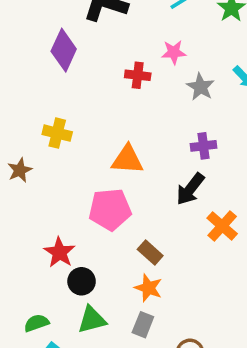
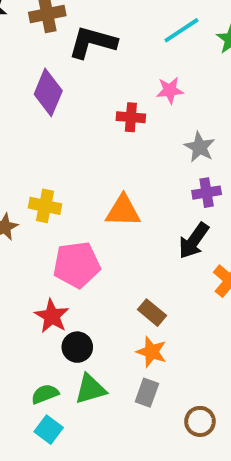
gray star: (200, 87) -> (200, 147), moved
yellow cross: (57, 133) -> (45, 206), moved
pink pentagon: (110, 209) -> (77, 265), moved
green semicircle: (36, 323) -> (45, 394), moved

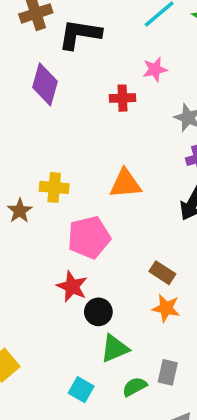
gray rectangle: (147, 393) -> (168, 372), moved
green semicircle: (45, 394) -> (135, 387), moved

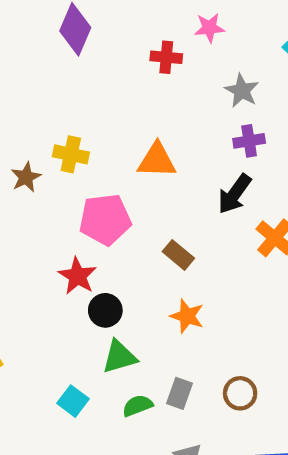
brown rectangle: (162, 273) -> (178, 255), moved

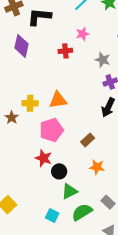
orange triangle: (157, 160) -> (58, 100), moved
brown rectangle: (178, 255) -> (88, 140), turned -72
gray rectangle: (180, 393) -> (108, 202), moved, turned -56
green semicircle: (138, 406) -> (82, 212), size x1.5

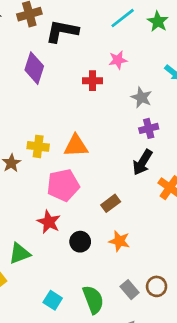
black circle: (59, 171) -> (80, 242), moved
green triangle: (69, 191) -> (20, 253), moved
green semicircle: (82, 212) -> (93, 300), turned 95

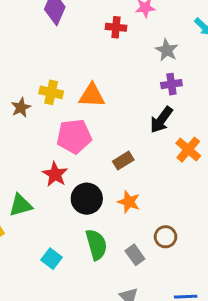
black circle: (80, 242) -> (87, 199), size x1.4
brown circle: (157, 286) -> (165, 237), moved
green semicircle: (93, 300) -> (96, 245), moved

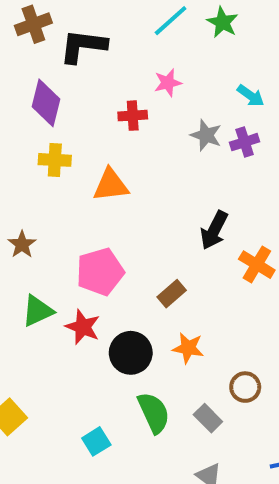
purple cross: (171, 84) -> (245, 142), moved
yellow cross: (51, 92) -> (55, 160), moved
orange triangle: (92, 95) -> (111, 185), moved
green triangle: (21, 205) -> (38, 311), moved
cyan square: (52, 259) -> (96, 441), turned 30

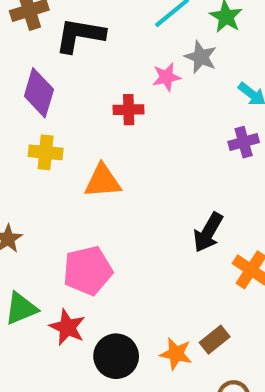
gray star: (206, 135) -> (201, 57), moved
brown rectangle: (172, 294) -> (215, 340), moved

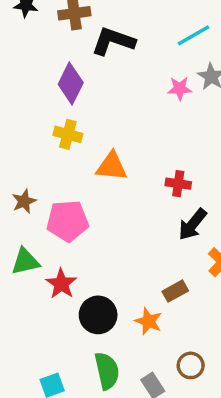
red cross: (129, 110) -> (178, 184), moved
pink pentagon: (88, 271) -> (68, 221), moved
brown rectangle: (215, 340) -> (175, 291), moved

